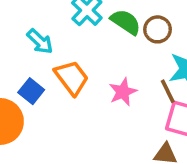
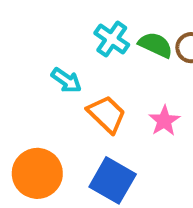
blue square: (31, 91) -> (113, 180), moved, size x1.6

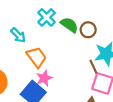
pink star: (164, 121) -> (44, 78), moved

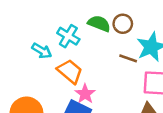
cyan cross: (47, 17) -> (68, 36), moved
brown line: (93, 67) -> (128, 58), moved, turned -32

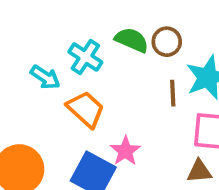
brown line: (128, 58) -> (173, 93), turned 66
pink star: (85, 94) -> (125, 151), moved

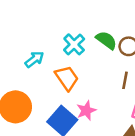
cyan arrow: (45, 77) -> (34, 59), moved, turned -84

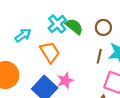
green semicircle: (106, 40) -> (74, 26), moved

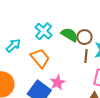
green semicircle: (74, 26) -> (70, 35), moved
brown circle: (103, 27) -> (84, 37), moved

